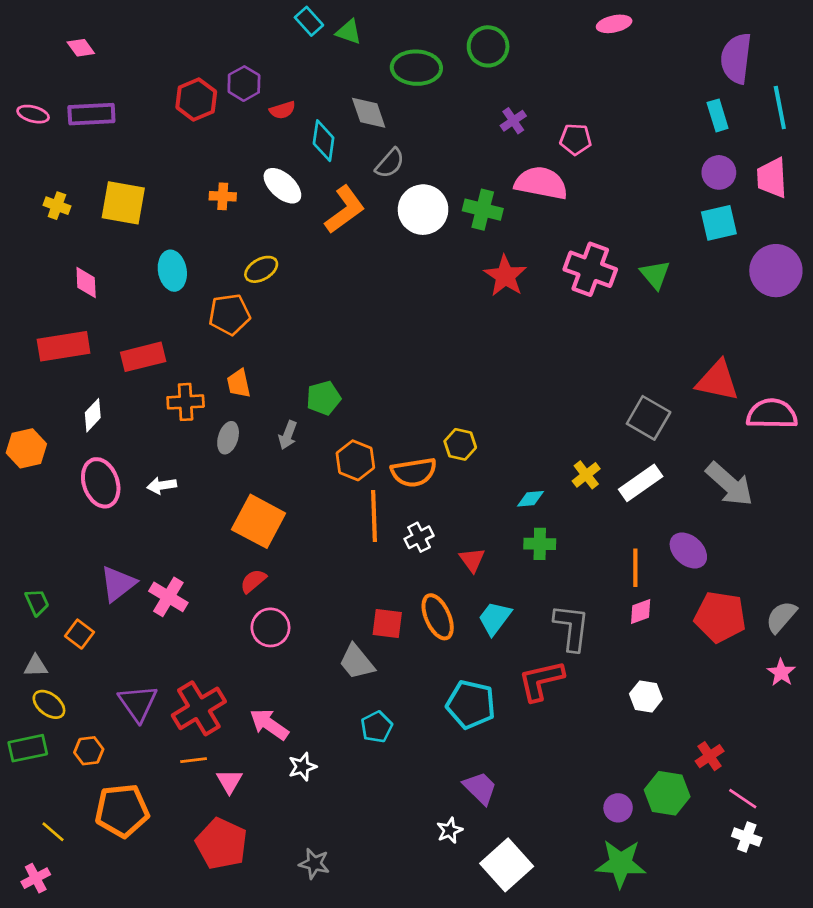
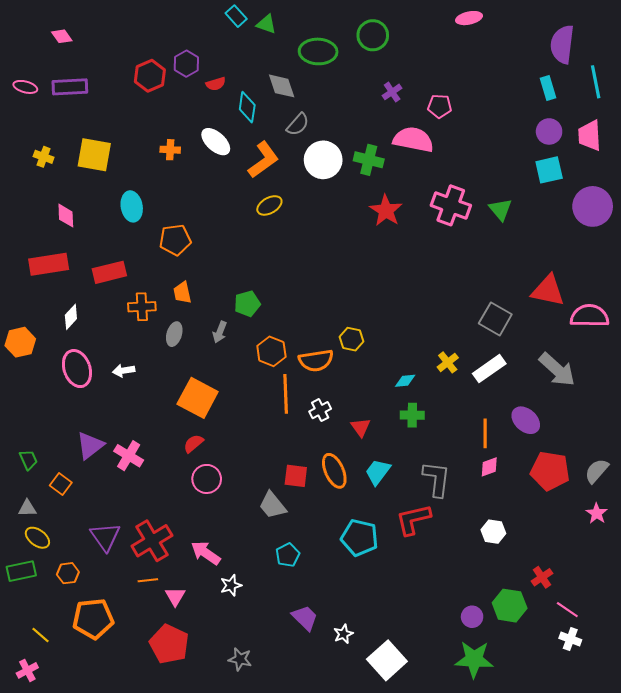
yellow ellipse: (261, 269) -> (269, 205), moved
purple trapezoid: (480, 788) -> (305, 618), moved

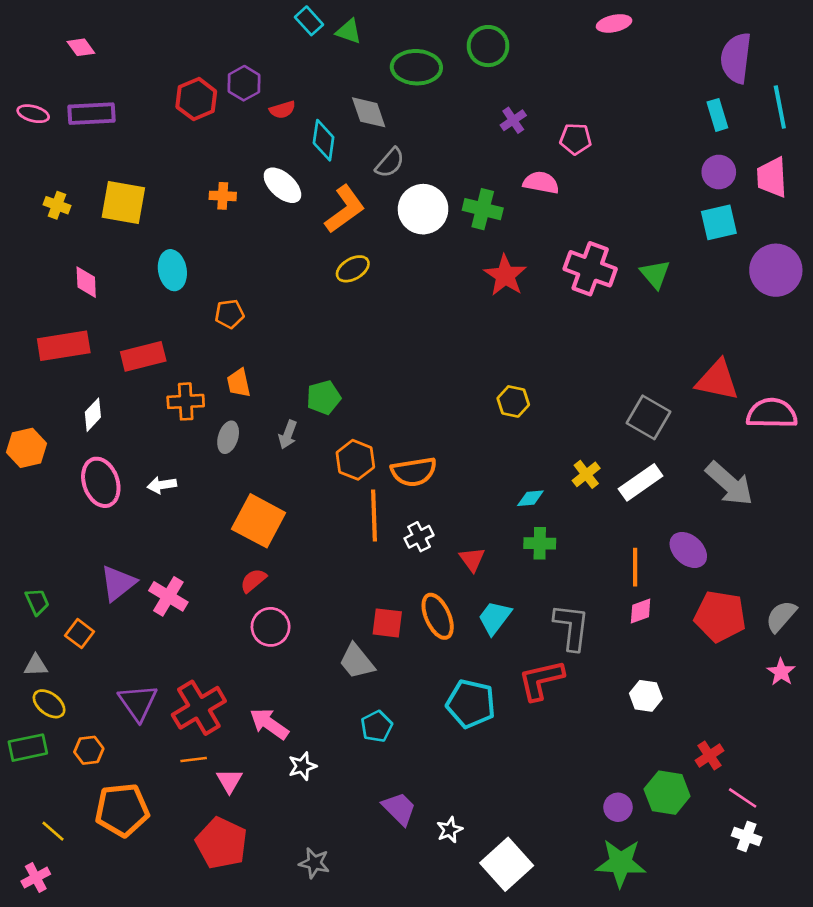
pink semicircle: (413, 140) -> (541, 183), size x0.7
orange pentagon: (175, 240) -> (229, 314), size x0.7
yellow hexagon: (351, 339) -> (513, 401), moved

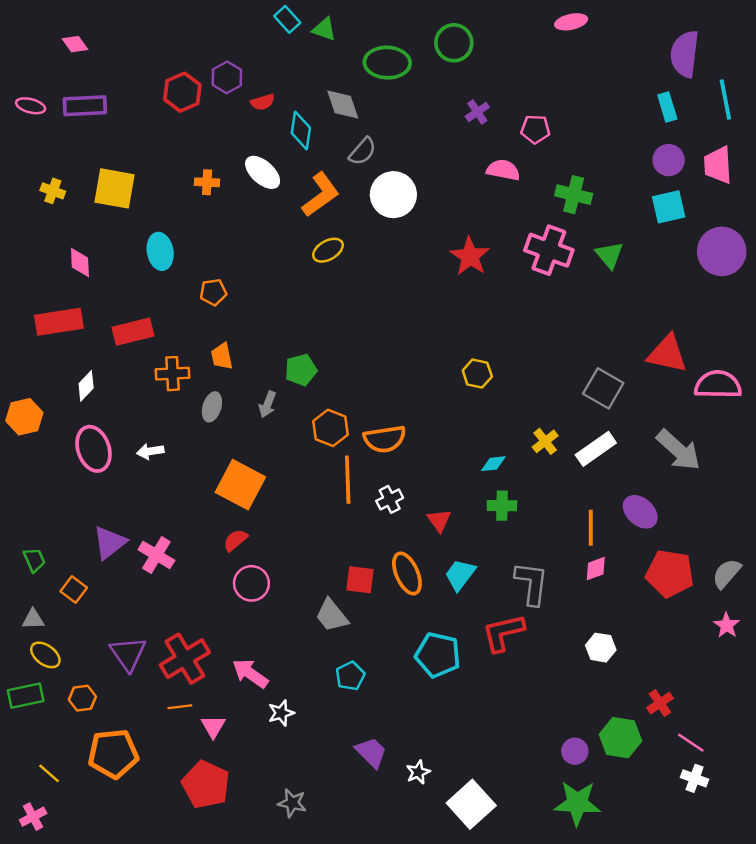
green cross: (483, 209) -> (574, 195), moved

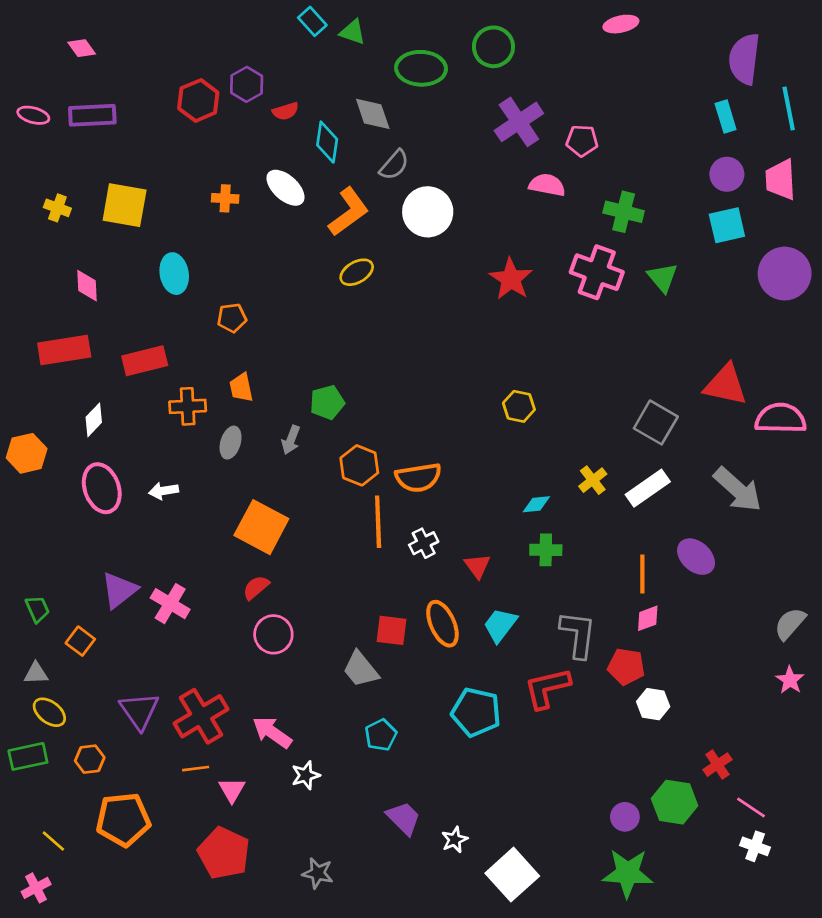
purple cross: (477, 112) -> (519, 122), size x1.8
red pentagon: (670, 573) -> (626, 667), moved, size x0.7

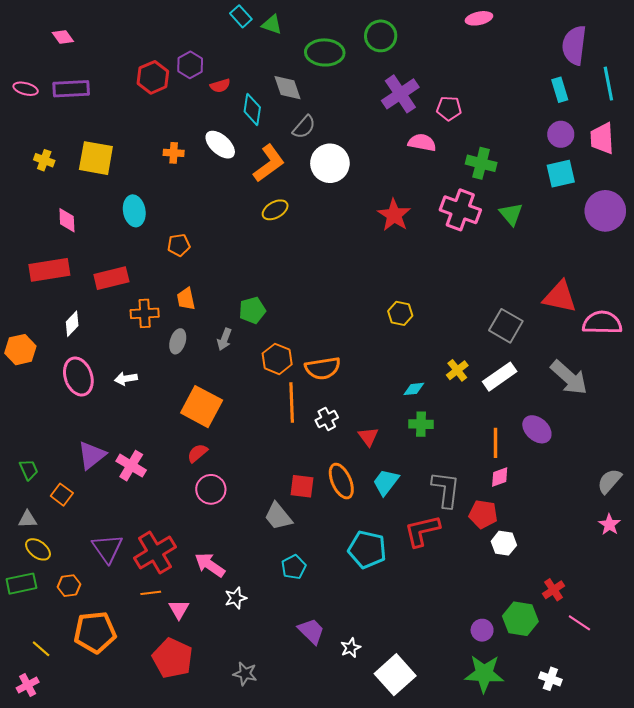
white cross: (755, 846) -> (550, 679), moved

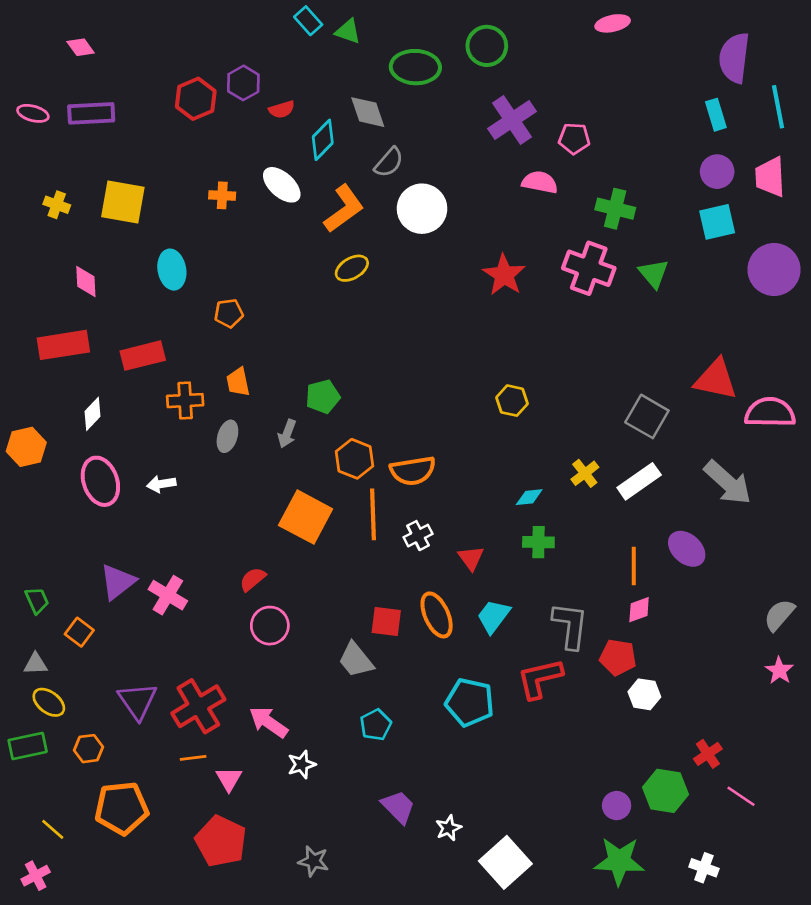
cyan diamond: (252, 109) -> (323, 140), turned 36
orange square: (202, 407) -> (306, 517), moved

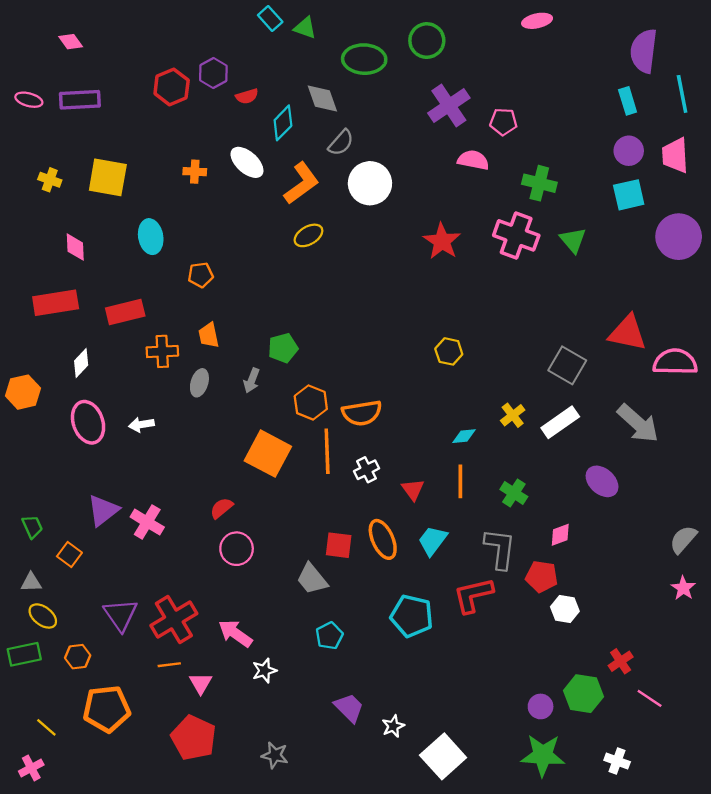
green cross: (538, 542) -> (514, 493), moved, turned 32
orange line: (634, 566) -> (460, 481), moved

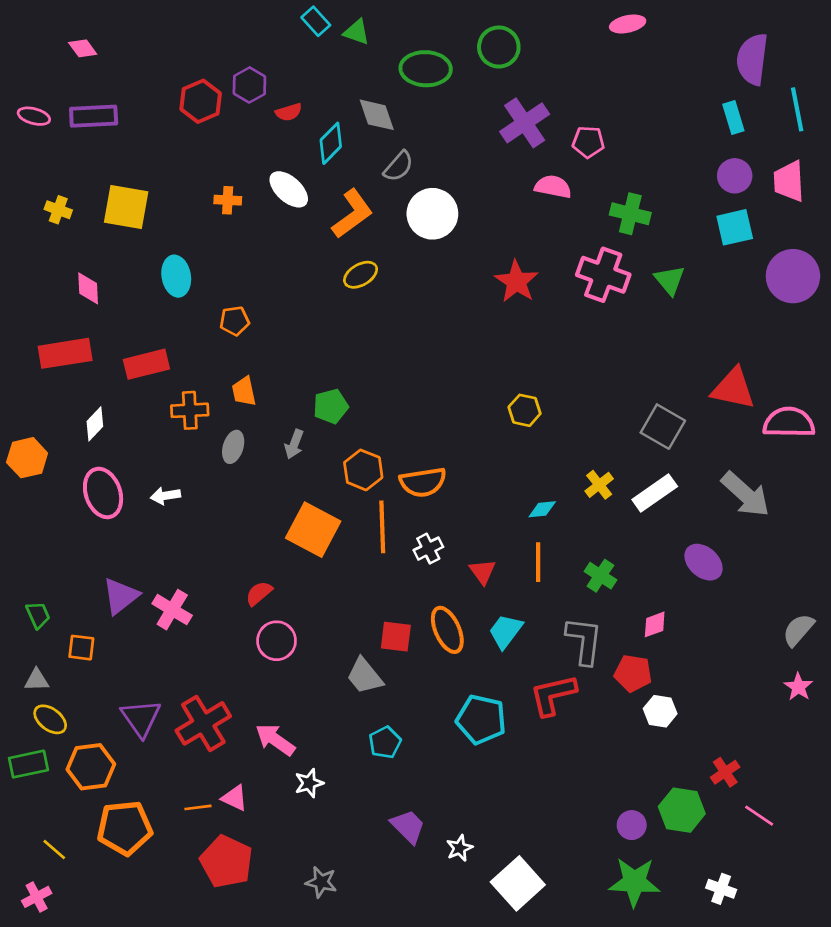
orange square: (69, 554) -> (81, 648), turned -30
orange hexagon: (78, 657) -> (91, 767), size x1.6
orange line: (169, 665) -> (198, 807), moved
pink triangle: (201, 683) -> (235, 798), turned -35

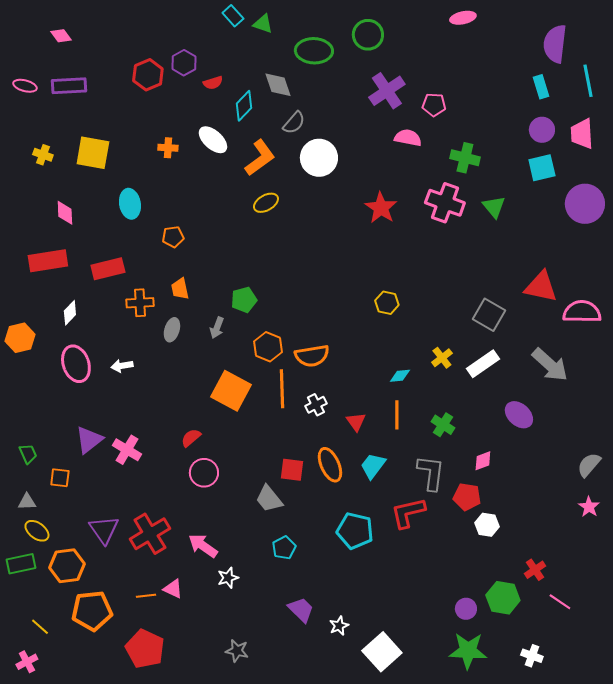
red pentagon: (226, 862) -> (145, 649), moved

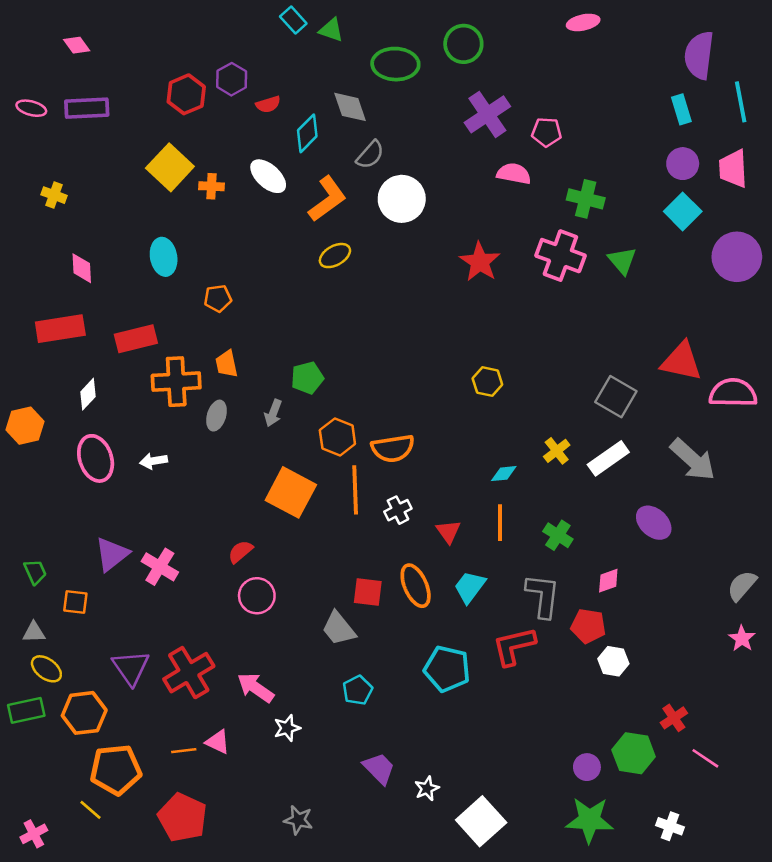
yellow square: (93, 153) -> (170, 167), moved, turned 33
cyan square: (542, 168) -> (683, 211), turned -32
orange cross: (140, 303) -> (176, 382), size x1.4
yellow line: (40, 627) -> (91, 810), moved

